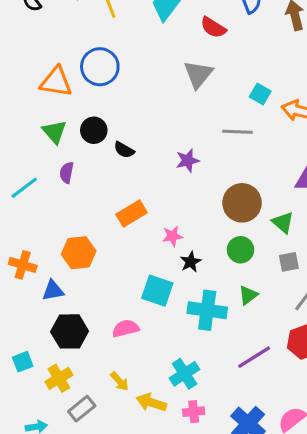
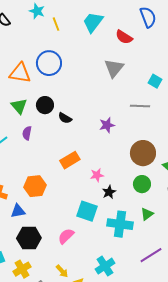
pink semicircle: (126, 328) -> (66, 236), turned -30

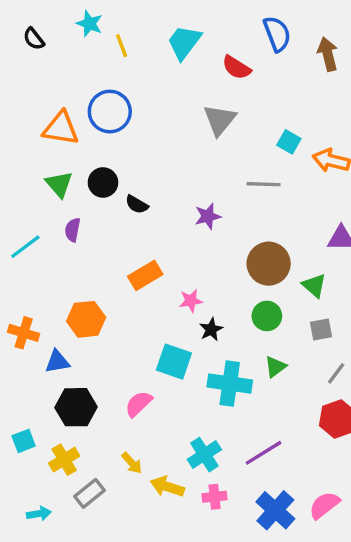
purple line: (151, 255) -> (264, 453), moved

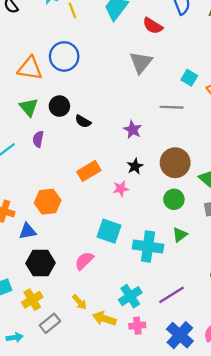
purple star: (208, 216) -> (133, 130), turned -30
black star: (211, 329) -> (135, 166), moved

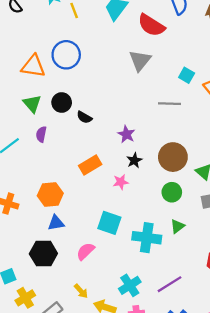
red semicircle: (153, 26) -> (151, 25), size x1.4
purple star: (133, 130) -> (126, 134), moved
blue triangle: (28, 231) -> (56, 223), moved
yellow cross: (32, 300) -> (25, 298), moved

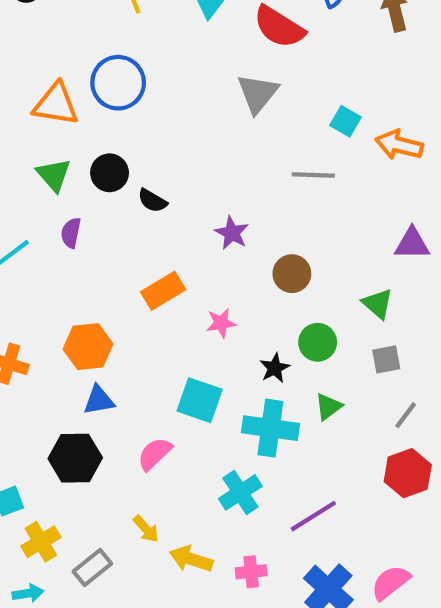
brown circle: (173, 157) -> (292, 274), moved, size x0.7
black star: (134, 160) -> (275, 368), moved
cyan cross: (130, 285) -> (240, 492), moved

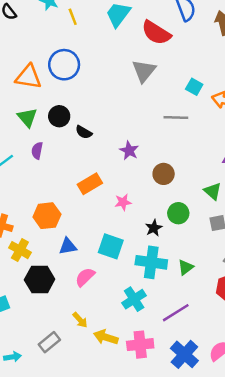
blue triangle: (99, 400) -> (68, 246), moved
green triangle: (328, 407) -> (186, 267), moved
yellow cross: (41, 542) -> (20, 250), moved, turned -30
pink cross: (251, 572) -> (140, 345), size x1.5

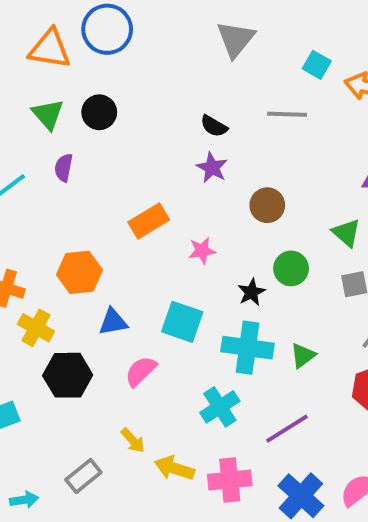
black semicircle: (84, 132) -> (214, 126), moved

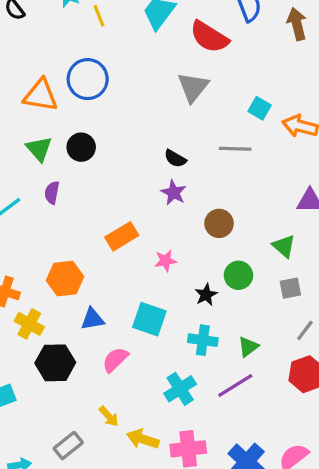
cyan cross: (248, 348) -> (203, 340), size x0.7
purple line: (287, 429) -> (235, 386), moved

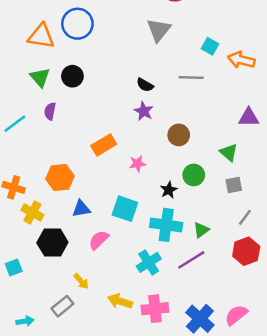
cyan cross: (203, 340) -> (166, 225), size x1.4
yellow arrow: (109, 416) -> (81, 281), moved

